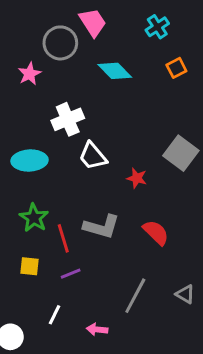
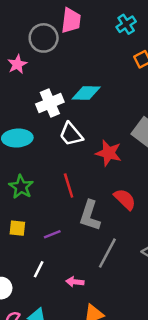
pink trapezoid: (93, 22) -> (71, 20), turned 40
cyan diamond: (115, 71) -> (86, 93), moved, turned -44
red star: (137, 178) -> (109, 153), size x1.5
gray L-shape: (102, 227) -> (90, 216), moved, turned 92
red line: (63, 238) -> (69, 186), moved

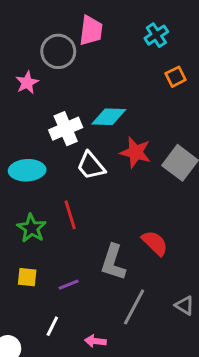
red star: (109, 153) -> (135, 152), moved
red line: (69, 186) -> (70, 215), moved

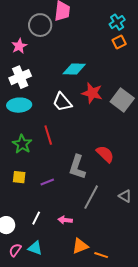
cyan cross: (156, 35) -> (117, 22), moved
white cross: (66, 129) -> (20, 77), moved
white line: (52, 326) -> (36, 218), moved

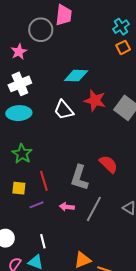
red line: (48, 135) -> (44, 181), moved
purple line: (47, 182) -> (37, 205), moved
white line: (36, 218) -> (43, 241), moved, turned -40
pink arrow: (65, 220) -> (67, 207), moved

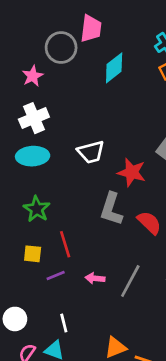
cyan diamond: (76, 76) -> (114, 68), moved, turned -40
red star: (95, 101) -> (132, 172), moved
white trapezoid: (64, 110) -> (91, 152), turned -65
gray L-shape: (79, 178) -> (111, 209), moved

